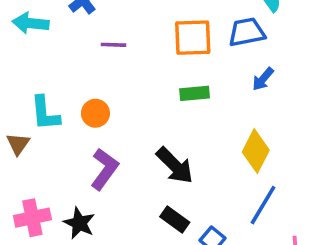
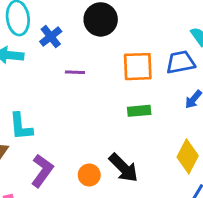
orange circle: (95, 113) -> (89, 175), moved
purple L-shape: (104, 169) -> (42, 171), moved

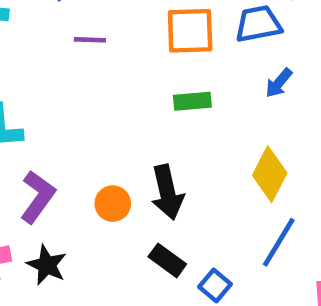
black arrow: (123, 168) -> (167, 192), turned 32

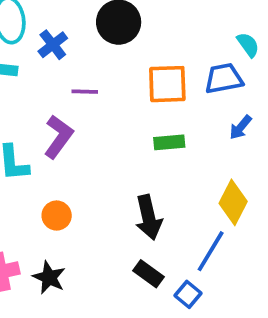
purple L-shape: (38, 197) -> (58, 137), moved
orange circle: (113, 204) -> (57, 216), moved
blue line: (279, 242) -> (211, 251), moved

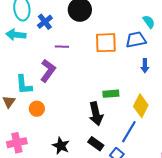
blue arrow: (241, 127) -> (145, 66), turned -40
green rectangle: (169, 142) -> (111, 94), moved
orange circle: (57, 216) -> (37, 109), moved
black star: (49, 277) -> (61, 146), moved

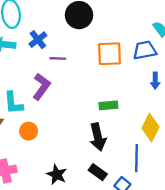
blue cross: (45, 22) -> (38, 40), moved
green rectangle: (111, 94) -> (108, 105), moved
blue line: (129, 132) -> (136, 158), turned -30

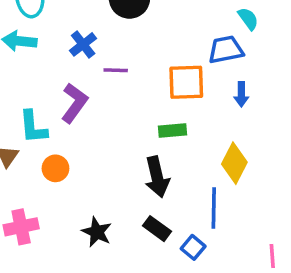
blue cross: (38, 40) -> (83, 44), moved
orange square: (109, 54) -> (186, 82), moved
purple line: (58, 58) -> (116, 70), moved

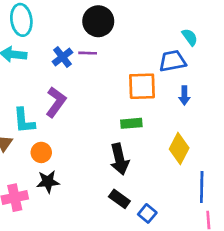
purple line: (116, 70) -> (88, 53), moved
blue line: (214, 208) -> (202, 187), moved
black star: (97, 232) -> (48, 182), moved, turned -30

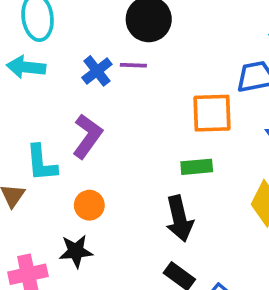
orange circle: (41, 152) -> (89, 205), moved

